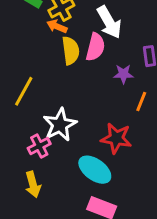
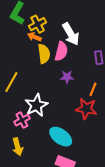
purple star: (123, 74) -> (67, 77), moved
red star: (116, 138) -> (86, 109), moved

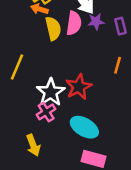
purple star: (67, 77) -> (96, 22), moved
red star: (86, 109) -> (79, 87), moved, turned -30
pink cross: (22, 120) -> (46, 112), moved

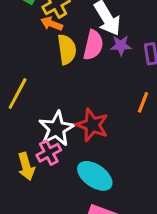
red star: (79, 87) -> (92, 125), turned -30
yellow arrow: (33, 145) -> (26, 166), moved

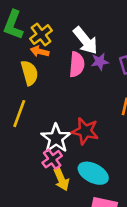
yellow semicircle: (67, 49) -> (29, 73), moved
yellow arrow: (26, 166) -> (61, 179), moved

